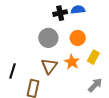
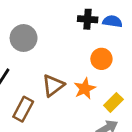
gray circle: (48, 38) -> (24, 38), moved
yellow rectangle: (93, 57) -> (113, 102), moved

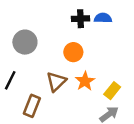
orange circle: (101, 59) -> (73, 52), moved

